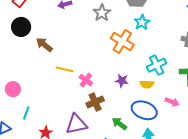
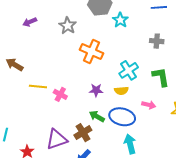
cyan star: (142, 22) -> (120, 20), moved
brown cross: (95, 102) -> (83, 133), moved
green arrow: (119, 124) -> (97, 116), moved

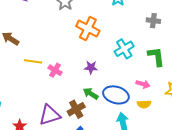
yellow semicircle: (121, 91) -> (144, 104), moved

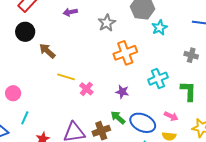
orange cross: (88, 29) -> (125, 53), turned 35

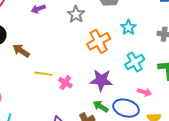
cyan star: (160, 28) -> (128, 27), moved
purple star: (122, 92) -> (101, 80), size x1.6
pink arrow: (171, 116) -> (145, 92), moved

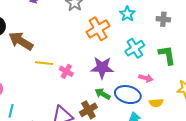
brown arrow: (21, 51) -> (21, 41), size x1.4

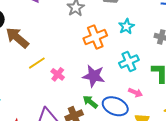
yellow line: (44, 63) -> (37, 63), turned -48

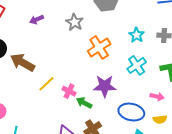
cyan star: (126, 26) -> (137, 35), moved
pink arrow: (135, 93) -> (157, 96), moved
green arrow: (90, 102) -> (84, 103), moved

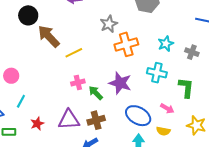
gray star: (75, 22) -> (109, 24), moved
cyan cross: (137, 65) -> (157, 73), turned 30
yellow line: (46, 84) -> (74, 53), moved
pink cross: (69, 91) -> (78, 82), moved, turned 32

